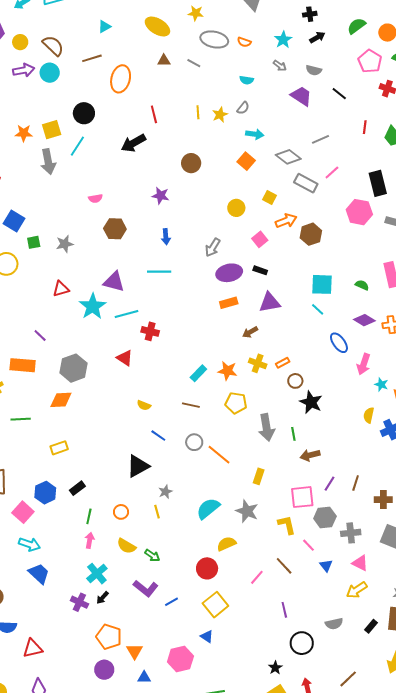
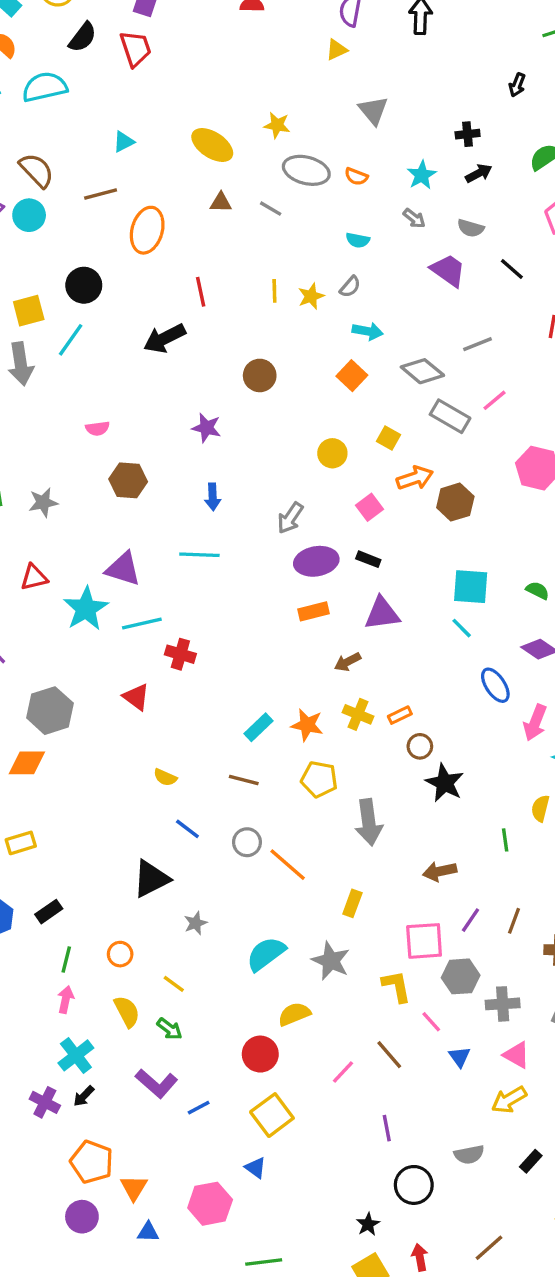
green line: (293, 434) -> (505, 840), moved
yellow line: (157, 512) -> (174, 984), moved, turned -40
yellow semicircle: (126, 546) -> (127, 1011), turned -150

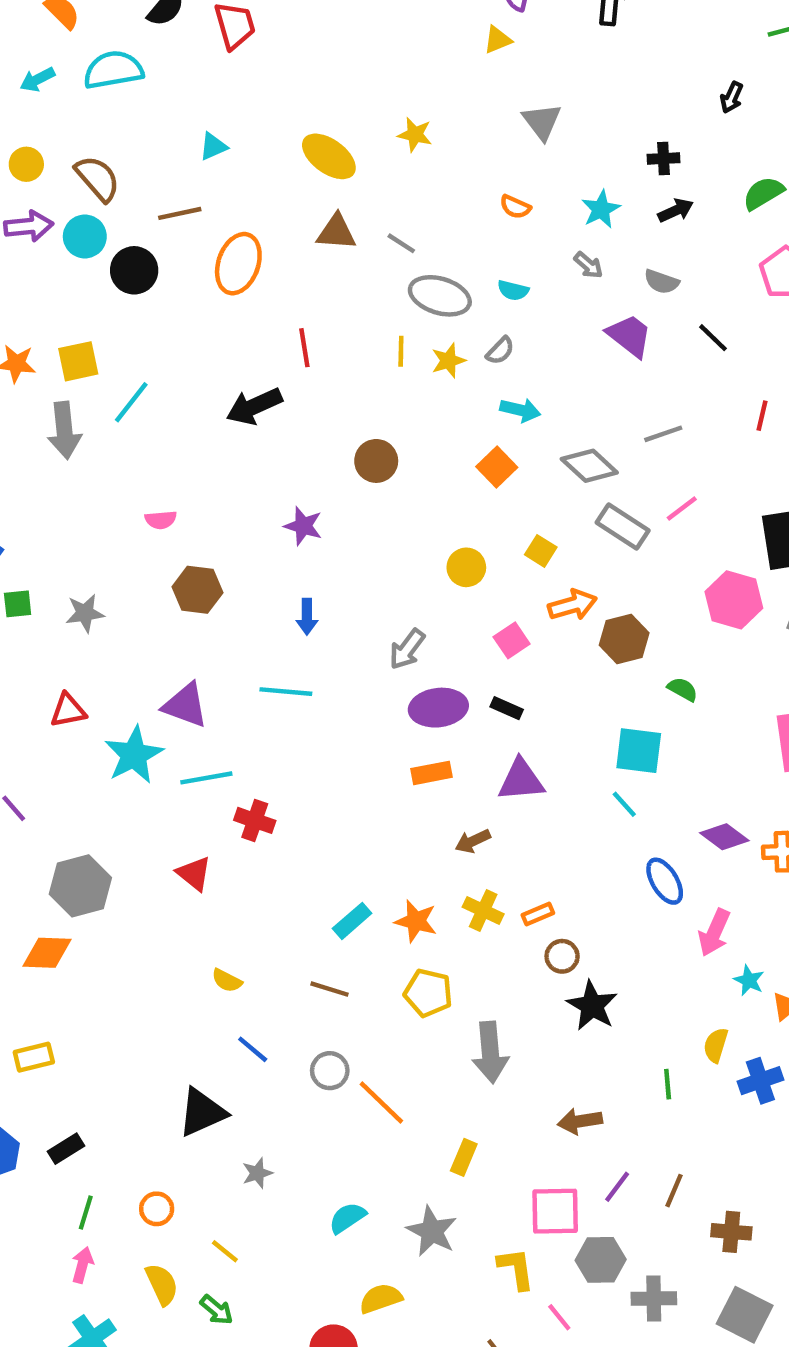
gray ellipse: (306, 170) -> (440, 296), moved
brown triangle: (221, 202) -> (336, 232), size x1.4
black circle: (84, 285) -> (134, 270), moved
green semicircle: (537, 590) -> (683, 689), moved
cyan semicircle: (266, 954) -> (347, 1218), size x0.7

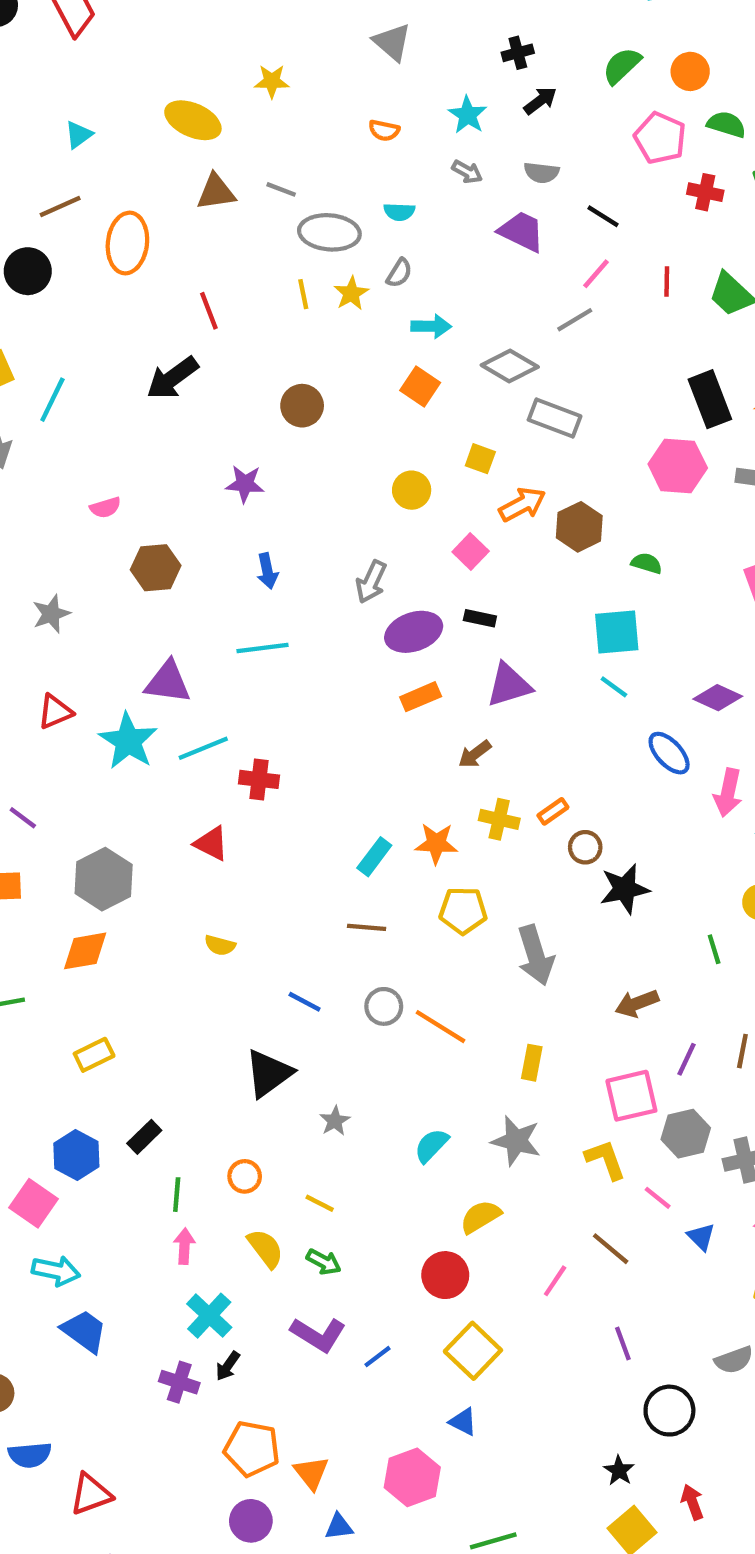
pink line: (682, 508) -> (596, 274), moved
yellow semicircle: (227, 981) -> (220, 945), moved
black star: (592, 1006) -> (625, 889), turned -30

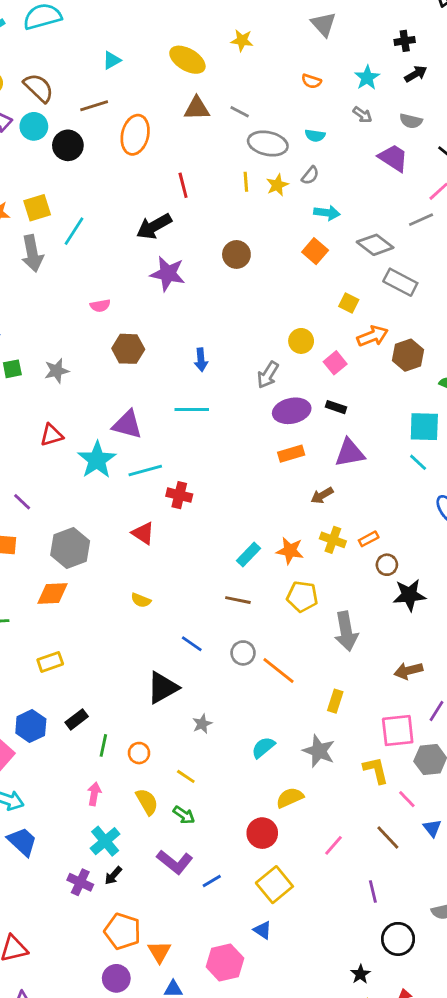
purple star: (245, 484) -> (168, 274), moved, size x1.4
yellow circle: (412, 490) -> (301, 341), moved
green line: (177, 1195) -> (103, 745), moved
brown line: (611, 1249) -> (388, 837), moved

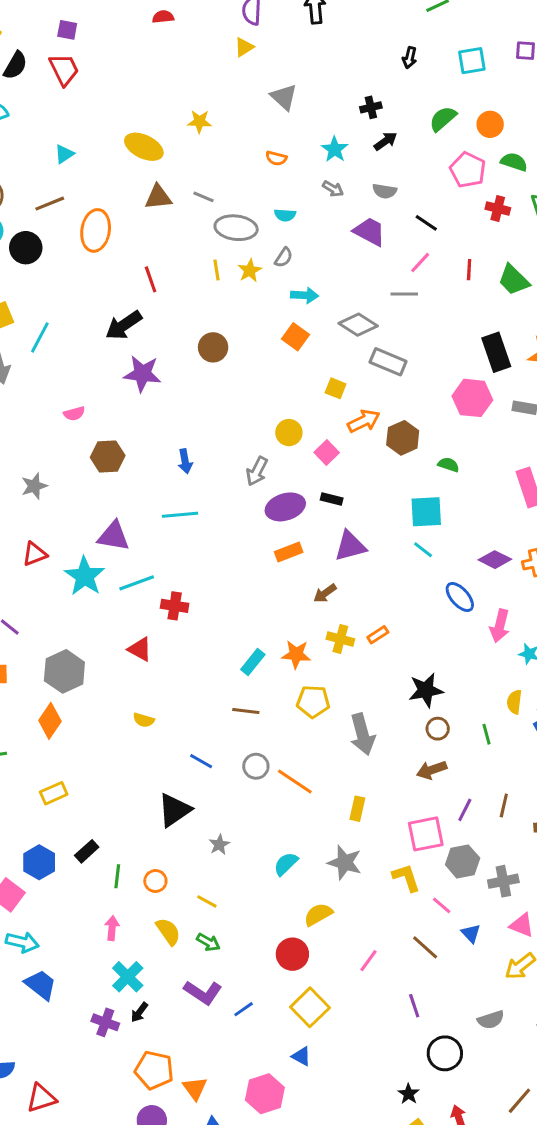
gray line: (421, 220) -> (404, 294), turned 30
brown circle: (387, 565) -> (438, 729), moved
orange diamond: (52, 593) -> (50, 721), turned -48

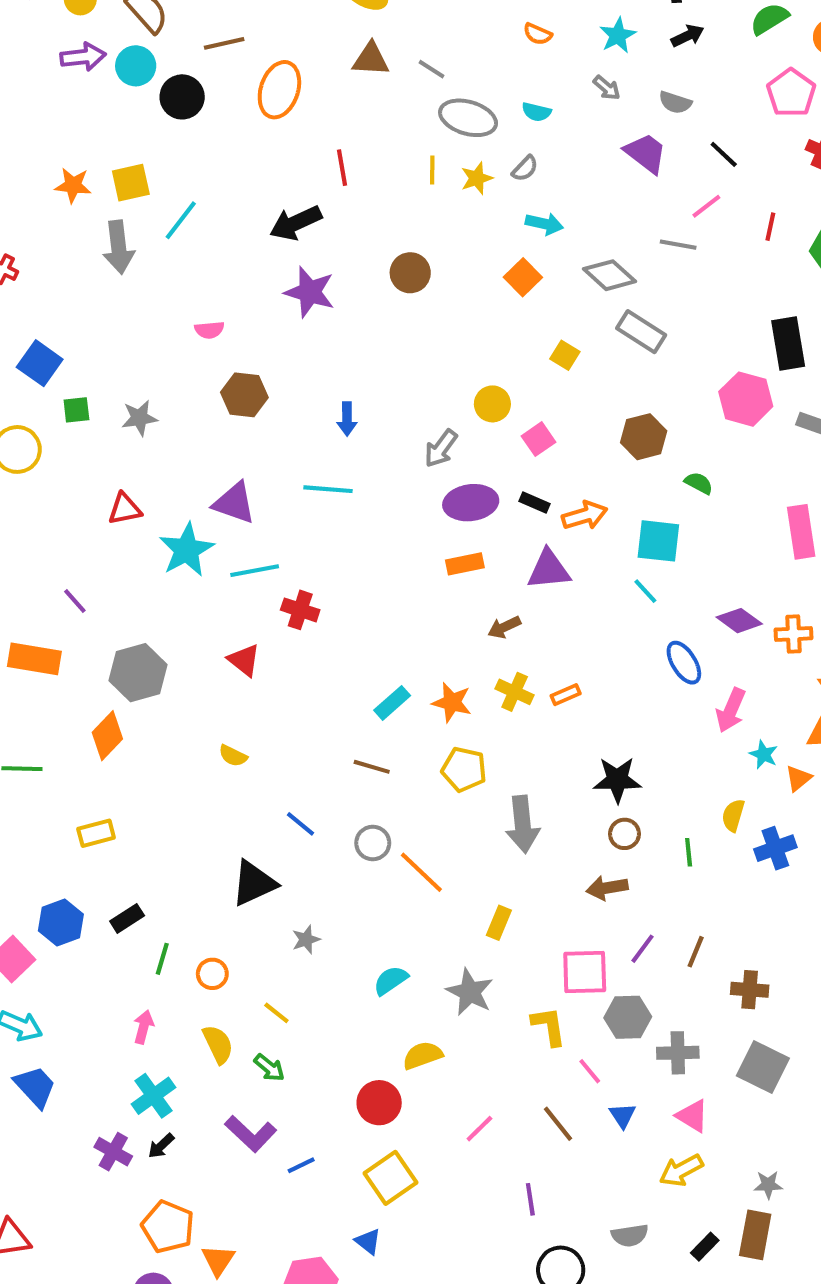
orange arrow: (364, 421) -> (585, 515), moved

